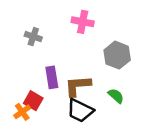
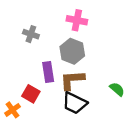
gray hexagon: (117, 55) -> (72, 51), moved
green semicircle: (116, 96) -> (117, 89), moved
orange cross: (22, 112) -> (12, 110), moved

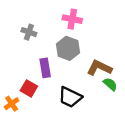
brown L-shape: (72, 80) -> (99, 68), moved, turned 30

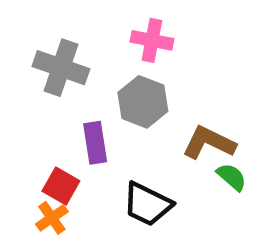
gray cross: (29, 32) -> (61, 68), size x1.6
orange cross: (12, 104) -> (52, 218), moved

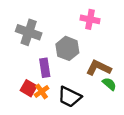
pink cross: (152, 40) -> (90, 19), moved
orange cross: (52, 218) -> (42, 91), moved

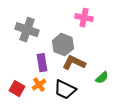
brown L-shape: (99, 68) -> (74, 63), moved
green semicircle: (109, 84) -> (102, 78), turned 96
red square: (29, 88) -> (17, 89), moved

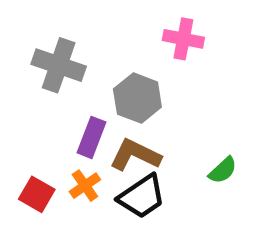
purple rectangle: (42, 63) -> (91, 137), turned 30
brown L-shape: (74, 63) -> (135, 155), moved
black trapezoid: (65, 90) -> (142, 197), turned -60

